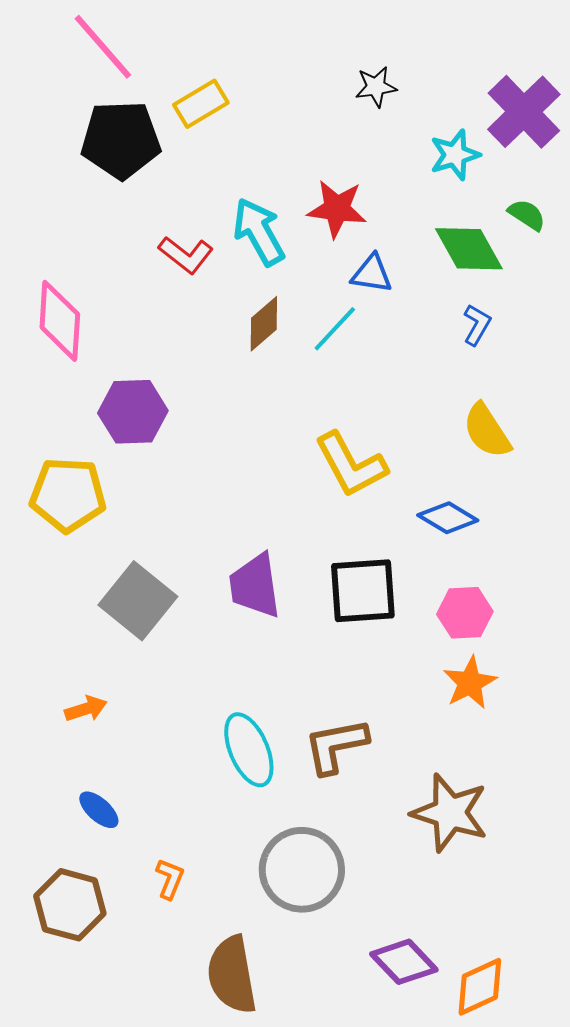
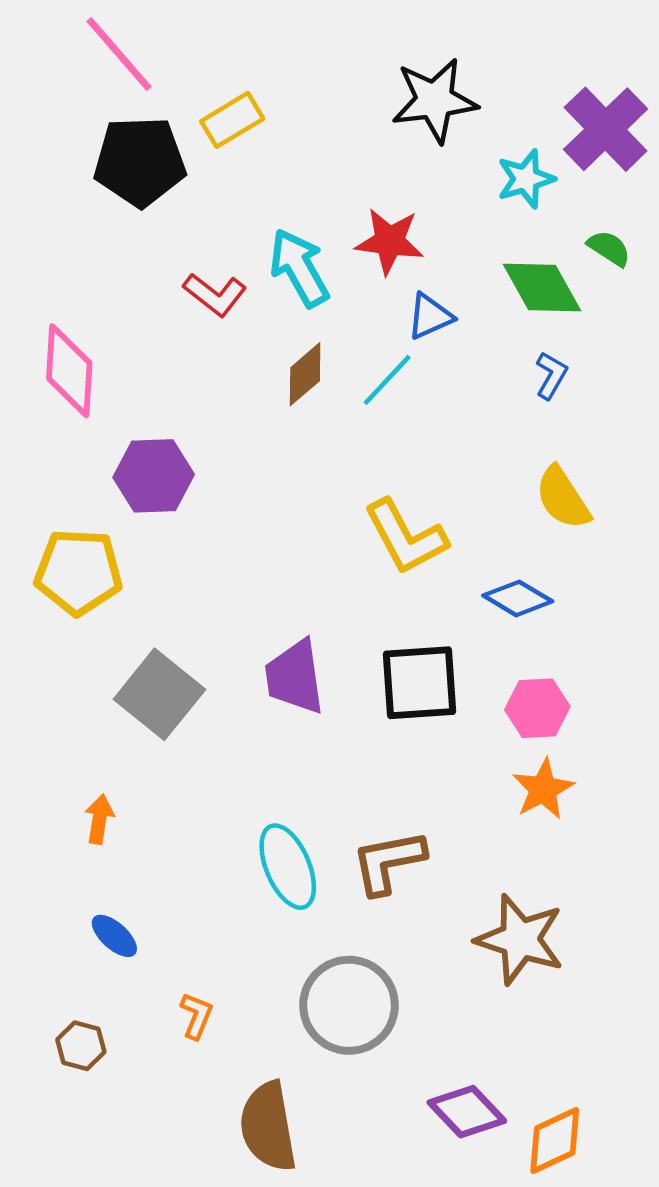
black star: (376, 87) -> (435, 100), size x1.8
blue triangle: (372, 274) -> (430, 316), turned -33
orange arrow: (86, 709) -> (99, 819), turned -63
brown hexagon: (70, 905) -> (81, 1046), size x0.6

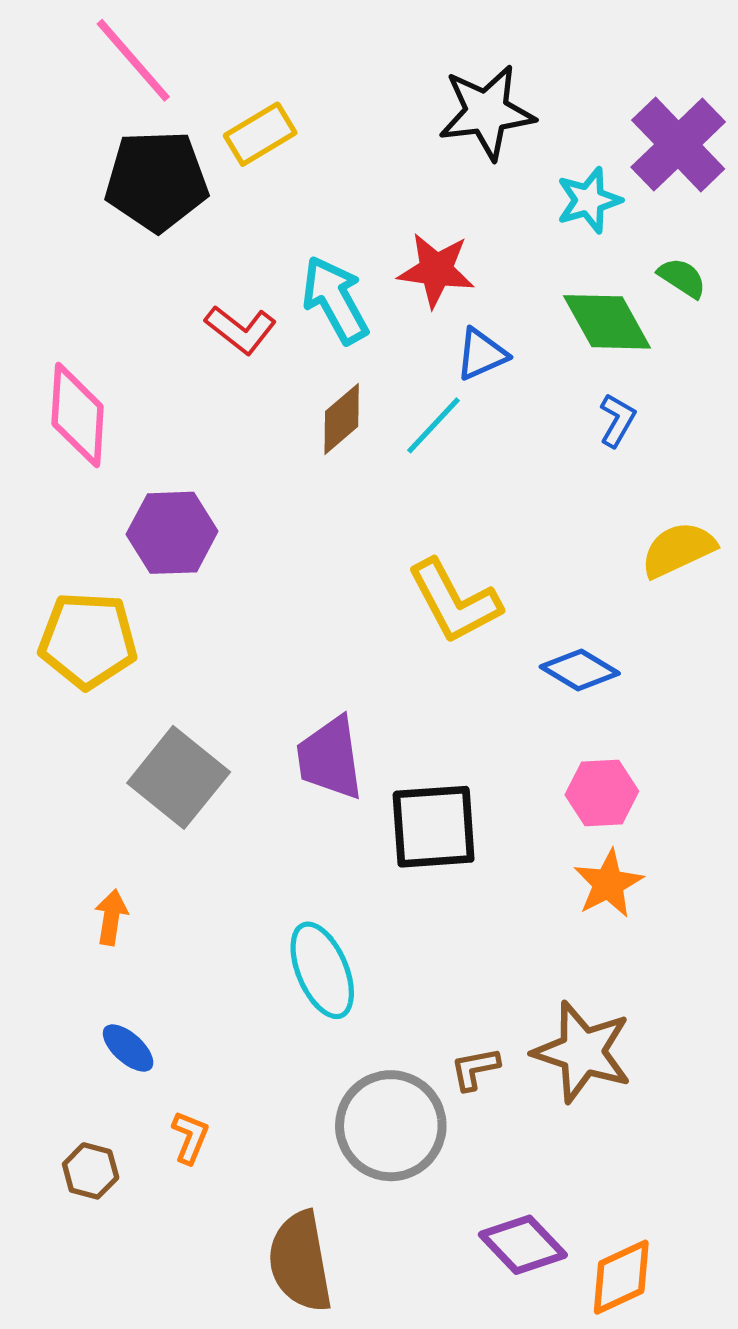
yellow semicircle: (563, 498) -> (678, 550), moved, turned 98
black square: (419, 683) -> (434, 827), moved
brown L-shape: (388, 862) -> (475, 1069), moved, size x0.6
orange L-shape: (196, 1016) -> (190, 1137), moved

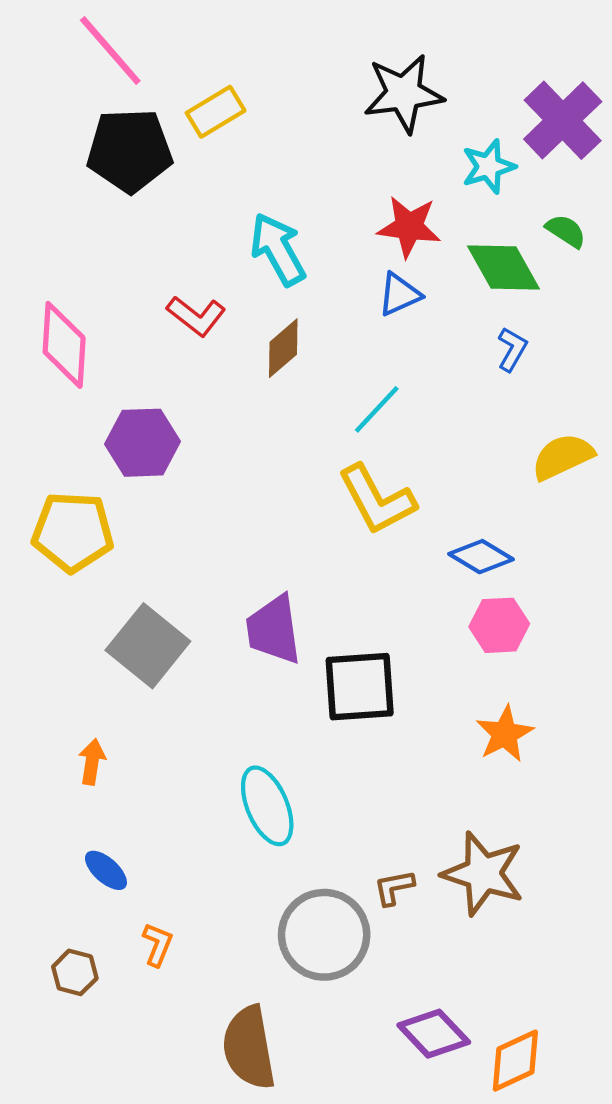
red star: (436, 270) -> (409, 227), moved
red L-shape: (241, 330) -> (196, 316), moved
cyan line: (434, 425) -> (377, 409), moved
pink hexagon: (602, 793) -> (499, 625), moved

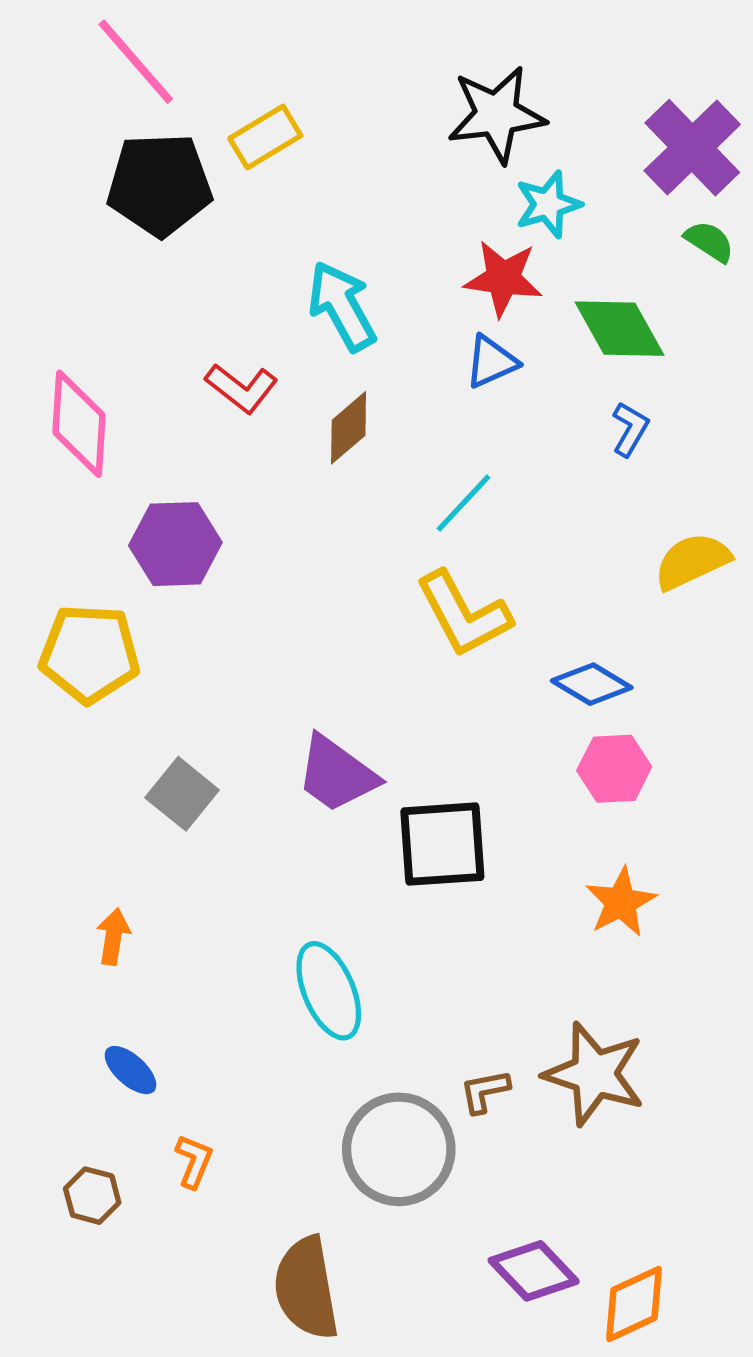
cyan star: (489, 167) -> (548, 204), moved
green semicircle: (566, 231) -> (709, 241), moved
purple trapezoid: (274, 630) -> (337, 774), turned -46
gray square: (148, 646) -> (182, 794), size x0.7

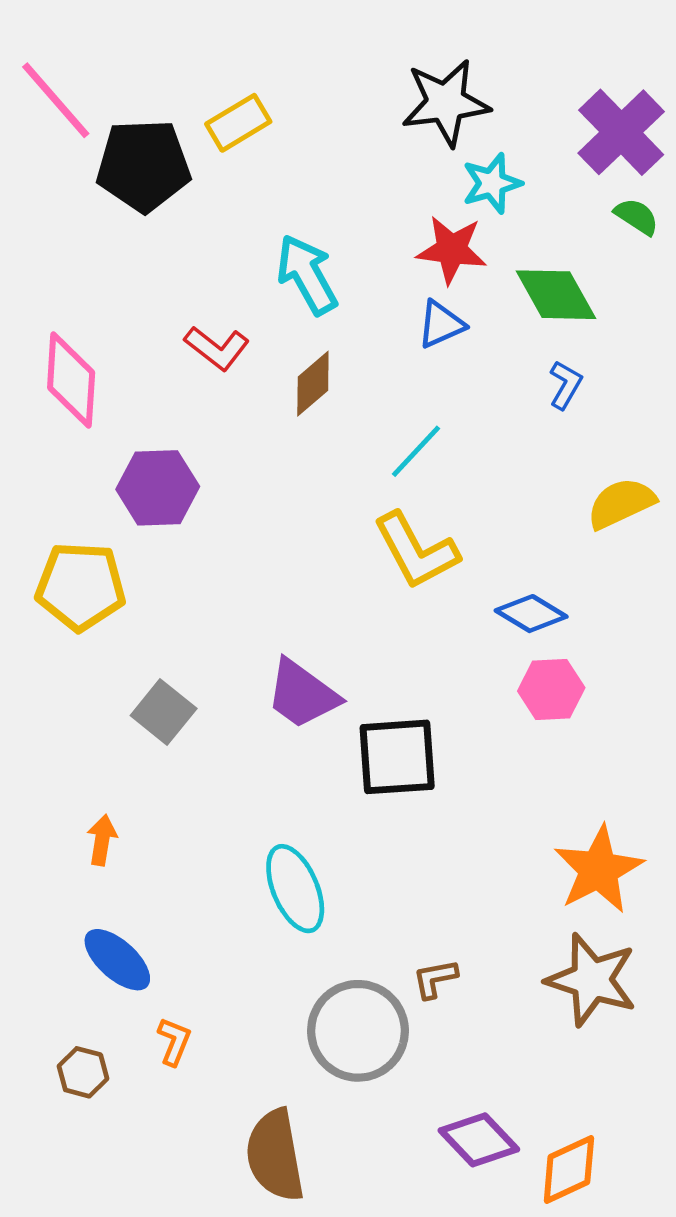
pink line: (136, 62) -> (56, 100), moved
orange star: (621, 902) -> (599, 870), moved, size x1.4
blue ellipse: (130, 1070) -> (117, 960), size x1.4
brown star: (594, 1074) -> (592, 980), moved

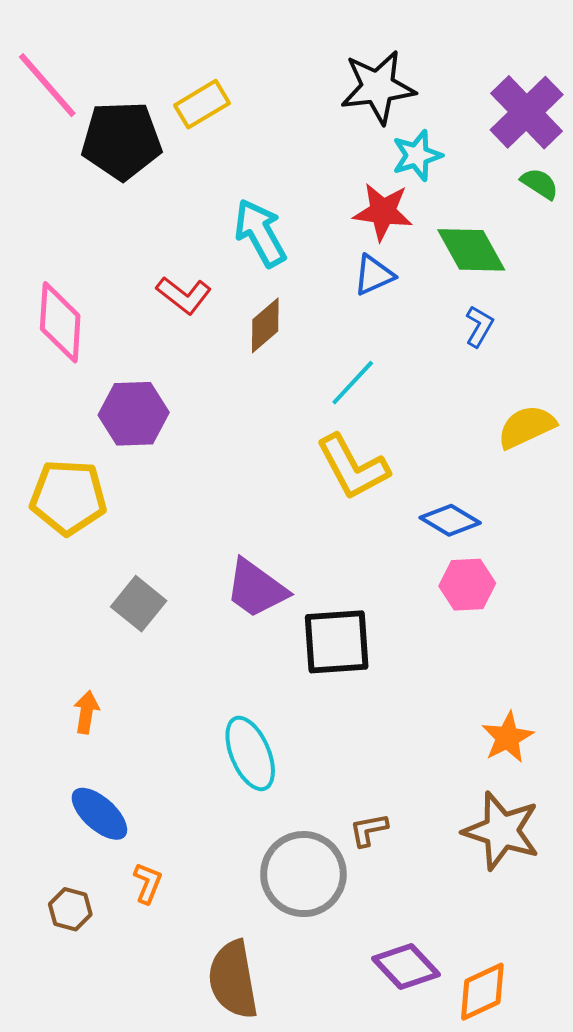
orange star: (599, 870) -> (507, 737), size x0.7

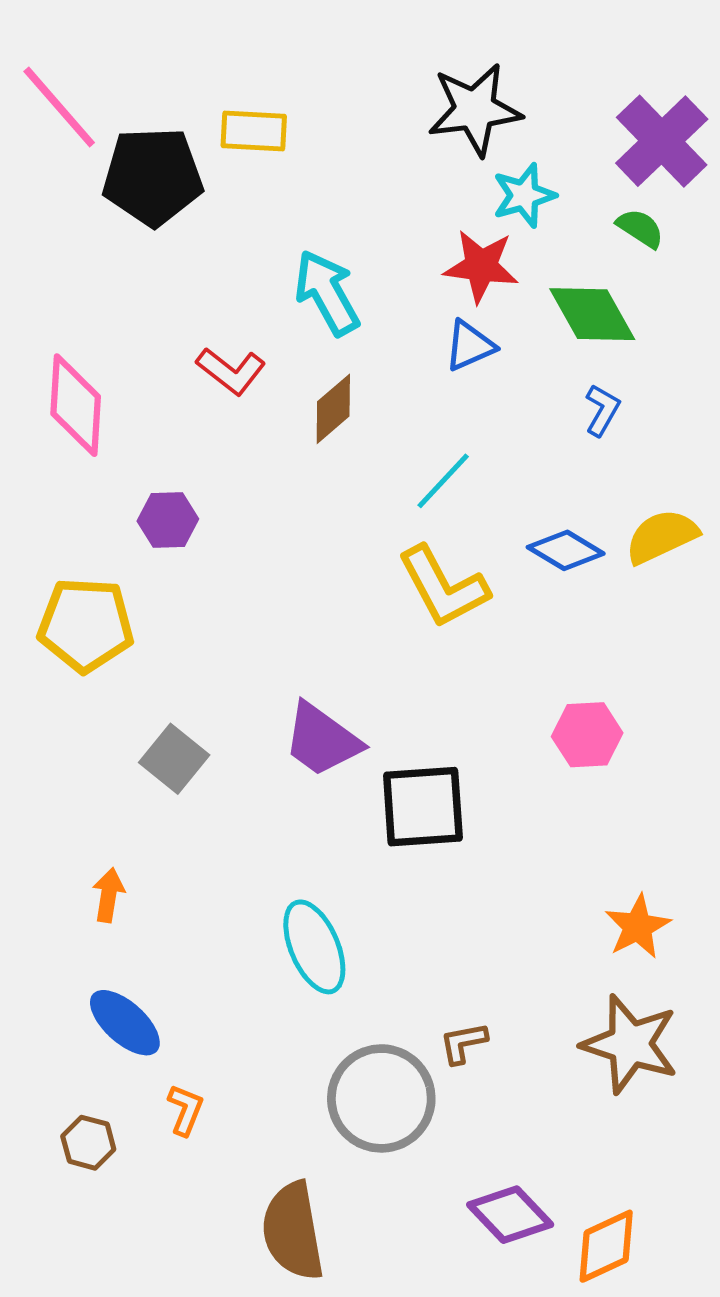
yellow rectangle: (202, 104) -> (254, 131), turned 34
green semicircle: (540, 184) -> (640, 228), moved
purple hexagon: (134, 414) -> (168, 520), size x0.7
blue diamond: (450, 520) -> (566, 550), moved

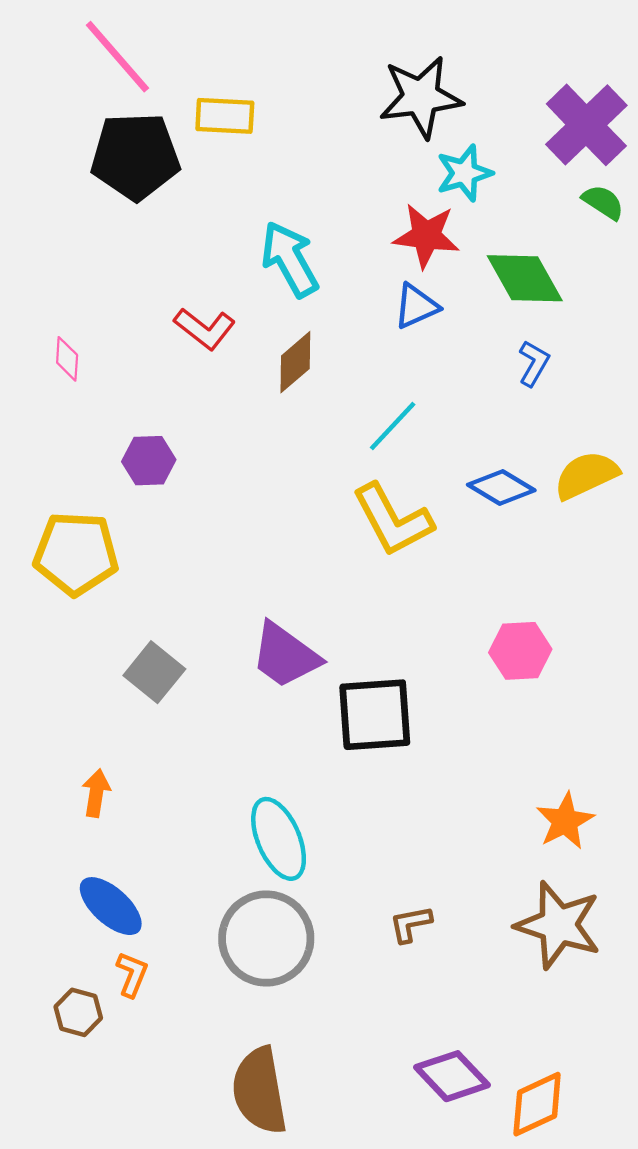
pink line: (59, 107) -> (117, 57), moved
green semicircle: (640, 228) -> (603, 202), moved
pink diamond: (76, 405) -> (67, 359), size x0.5
gray circle: (381, 1098) -> (266, 939), moved
orange L-shape: (186, 1110) -> (132, 974), moved

